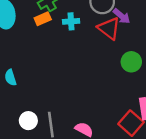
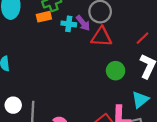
purple arrow: (122, 16) -> (83, 23), moved
red triangle: (109, 28) -> (101, 37), turned -45

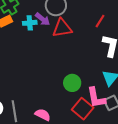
green circle: (116, 71) -> (72, 83), moved

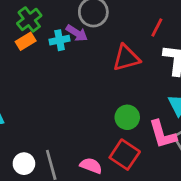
red triangle: (62, 28) -> (126, 58), moved
red square: (83, 109) -> (125, 155), moved

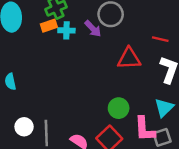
red line: (157, 27) -> (160, 39), turned 63
cyan cross: (60, 40) -> (66, 30), moved

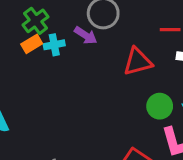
green circle: (119, 108) -> (160, 106), moved

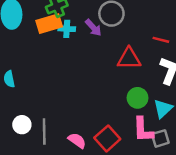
orange rectangle: (32, 44) -> (49, 24), size x1.5

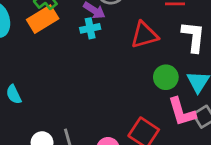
cyan cross: (67, 29) -> (90, 28), moved

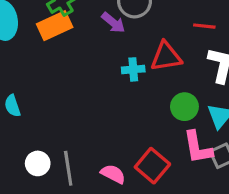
cyan cross: (90, 28) -> (133, 69), moved

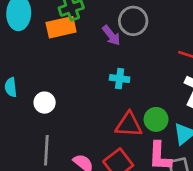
red triangle: (166, 57) -> (129, 125), moved
white circle: (38, 163) -> (45, 103), moved

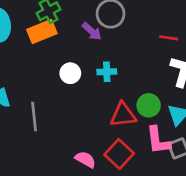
white circle: (45, 103) -> (70, 73), moved
gray line: (46, 150) -> (34, 116), moved

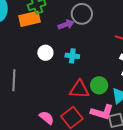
purple arrow: (92, 31) -> (66, 25), turned -70
pink L-shape: (158, 140) -> (102, 112), turned -75

